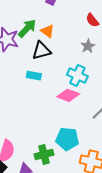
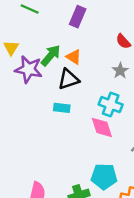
pink diamond: (68, 95) -> (102, 127), turned 55

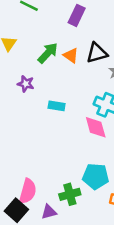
purple star: (29, 69) -> (26, 84), moved, size x0.6
black triangle: (69, 79) -> (97, 53), moved

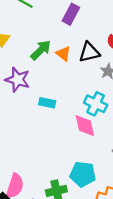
purple star: (26, 84) -> (18, 80), size x1.5

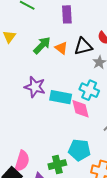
purple rectangle: (71, 14) -> (67, 14), turned -30
purple star: (18, 80) -> (35, 87), moved
cyan rectangle: (47, 103) -> (61, 97), moved, size x1.5

